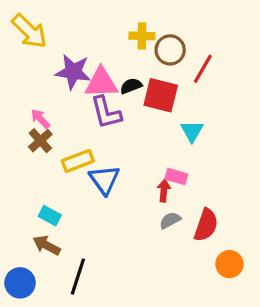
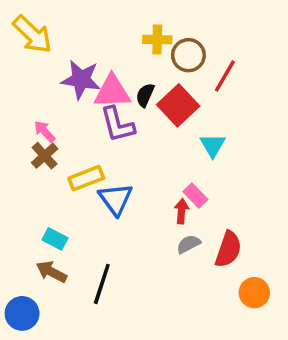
black semicircle: (131, 86) -> (145, 95), turned -45
red square: (161, 95) -> (178, 105), turned 33
pink rectangle: (176, 177) -> (195, 196), turned 30
black line: (78, 277) -> (102, 284), moved

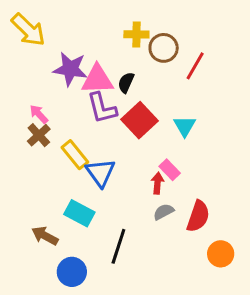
red square: (178, 105) -> (139, 120), moved
yellow rectangle: (86, 178) -> (75, 155), turned 72
cyan rectangle: (55, 239) -> (79, 213), moved, size x1.4
black line: (102, 284) -> (118, 246), moved
blue circle: (22, 313) -> (72, 272), moved

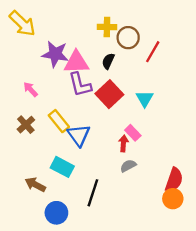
black semicircle: (126, 82) -> (108, 61), moved
brown cross: (39, 135) -> (26, 125), moved
red semicircle: (198, 216) -> (174, 180), moved

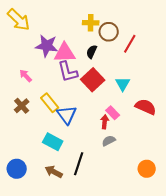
red semicircle: (174, 180) -> (146, 107), moved, turned -85
brown arrow: (35, 185) -> (54, 172), moved
blue circle: (56, 213) -> (17, 169), moved

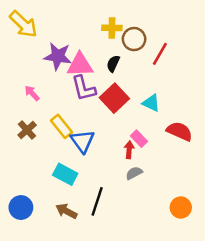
cyan triangle: (123, 84) -> (151, 103), turned -35

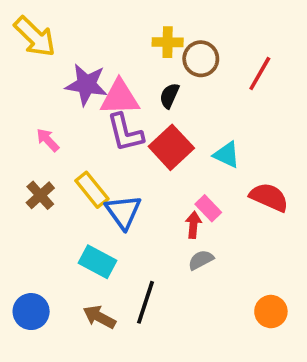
red line: (160, 54) -> (260, 74), moved

